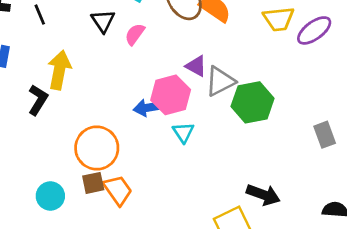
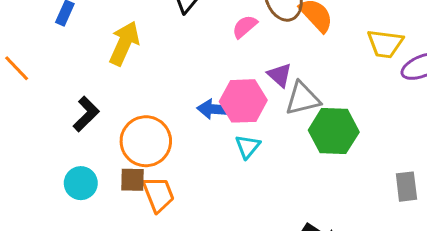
pink semicircle: (135, 34) -> (245, 27), moved
black L-shape: (38, 100) -> (86, 114), moved

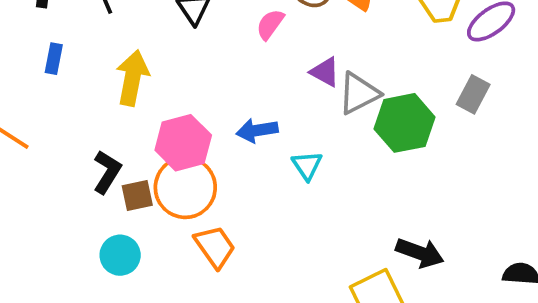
pink hexagon: (243, 101) -> (183, 143), moved
brown square: (133, 180) -> (137, 196), moved
gray rectangle: (406, 187) -> (473, 94), moved, turned 48

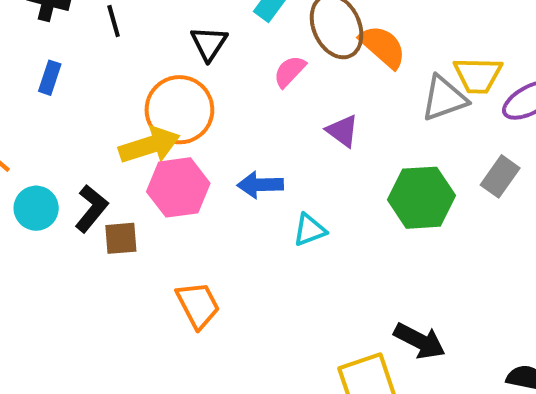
yellow arrow: (132, 78) -> (149, 145), moved, turned 54
gray triangle: (359, 93) -> (444, 98), moved
cyan triangle: (307, 165) -> (310, 230), turned 36
orange circle: (185, 187) -> (179, 110), moved
cyan circle: (120, 255) -> (36, 208), moved

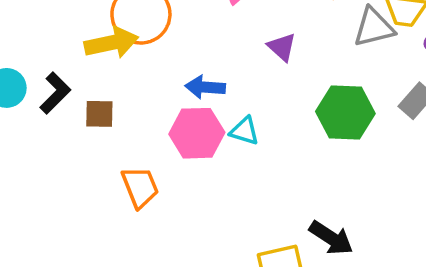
pink hexagon: (178, 187) -> (197, 133), moved
cyan triangle: (310, 230) -> (244, 131), turned 32
brown square: (121, 238) -> (99, 114), moved

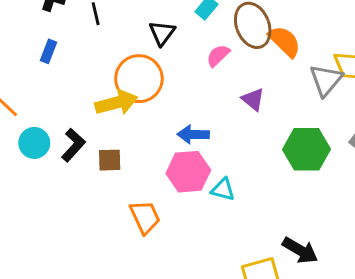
gray triangle: (374, 27) -> (326, 80), turned -33
cyan triangle: (244, 131) -> (223, 189), moved

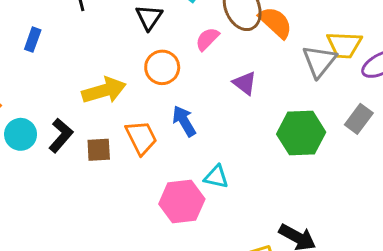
orange circle: (139, 79) -> (162, 67), moved, size x0.7
blue arrow: (193, 134) -> (184, 121), turned 60
pink hexagon: (188, 172) -> (182, 201), moved
orange trapezoid: (145, 217) -> (141, 138), moved

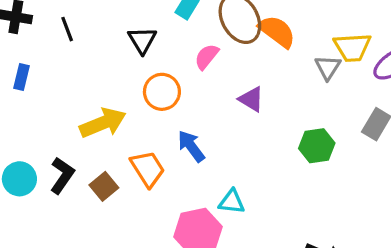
gray triangle: (319, 61) -> (328, 67), size x0.7
green hexagon: (301, 133) -> (317, 146), size x0.7
brown square: (99, 150) -> (104, 186), turned -30

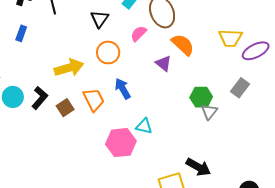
orange semicircle: (277, 31) -> (183, 45), moved
gray triangle: (328, 67) -> (209, 112), moved

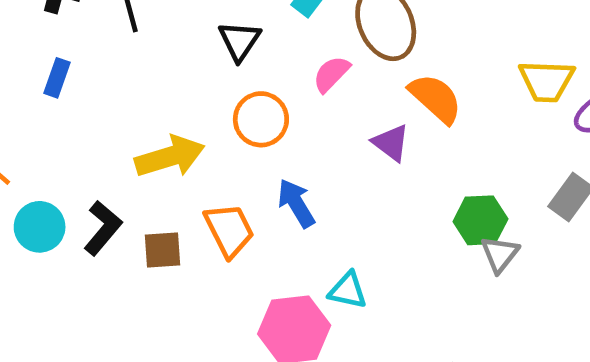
brown square: (65, 108) -> (162, 250), turned 30

